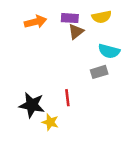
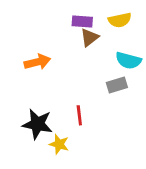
orange arrow: (36, 22) -> (37, 62), moved

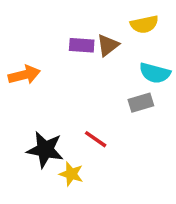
purple rectangle: (82, 21) -> (82, 45), moved
orange arrow: (37, 62) -> (24, 75), moved
red line: (79, 115) -> (96, 139), turned -48

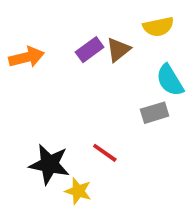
purple rectangle: (82, 45) -> (90, 50), turned -40
cyan semicircle: (155, 73) -> (170, 80), turned 44
orange arrow: (24, 75) -> (26, 57), moved

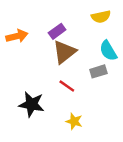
brown triangle: (118, 50) -> (64, 52), moved, size x1.5
red line: (105, 153) -> (67, 86), moved
yellow star: (78, 191) -> (74, 121), moved

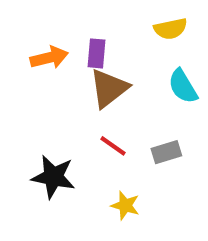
purple rectangle: (57, 31) -> (97, 53), turned -49
orange arrow: (17, 36) -> (49, 58), moved
gray rectangle: (98, 71) -> (166, 152), moved

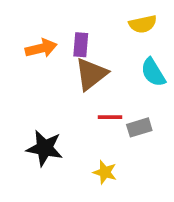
red line: (113, 146) -> (110, 117), moved, turned -35

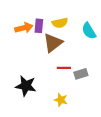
yellow semicircle: (143, 24) -> (60, 23), moved
purple rectangle: (81, 45) -> (39, 26), moved
cyan semicircle: (153, 72) -> (89, 31), moved

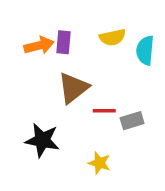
yellow semicircle: (60, 23) -> (112, 37), moved
cyan semicircle: (89, 31) -> (145, 50), turned 36
brown triangle: (53, 43) -> (73, 88), moved

